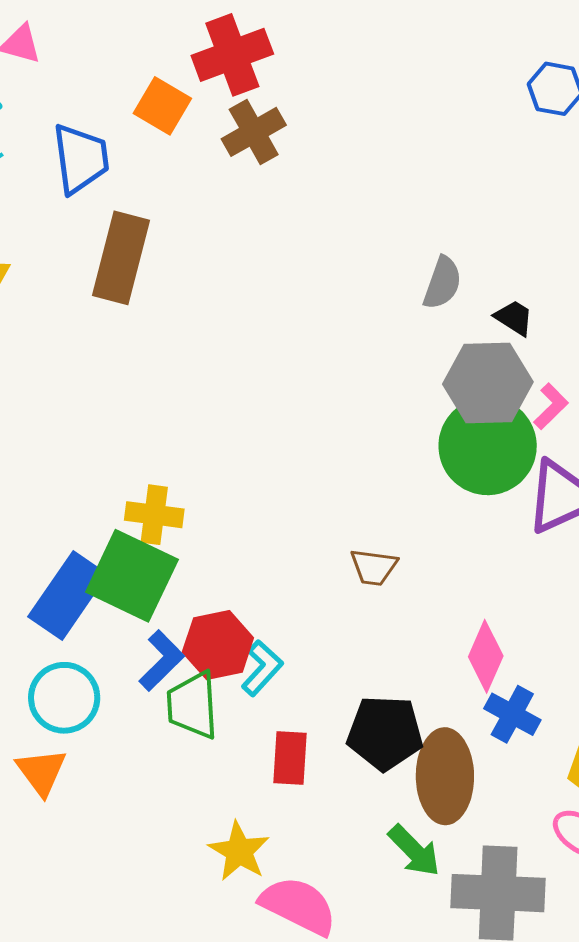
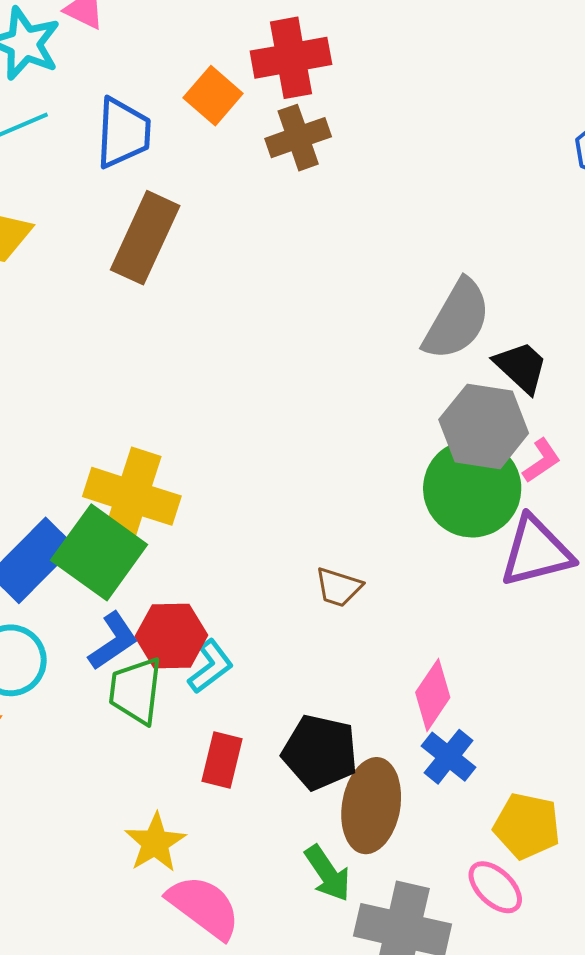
gray semicircle: (442, 283) -> (457, 320), size x1.6
black trapezoid: (514, 318) -> (521, 367), size x1.4
yellow cross: (154, 515) -> (132, 496), size x1.6

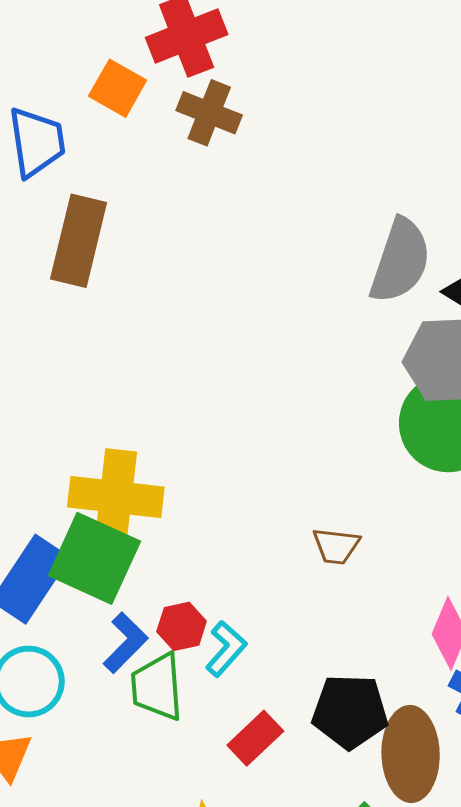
brown cross: (298, 138) -> (209, 113), turned -38
red hexagon: (171, 636) -> (182, 626), size x0.7
red rectangle: (222, 760) -> (255, 738), turned 44

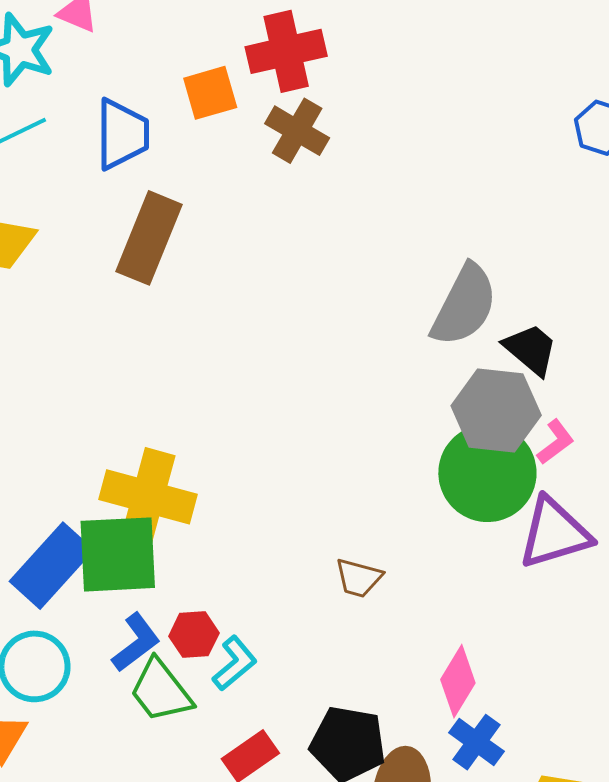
orange square: (118, 88) -> (210, 93), turned 36
green square: (94, 558) -> (118, 554), turned -36
green trapezoid: (157, 687) -> (161, 691), turned -42

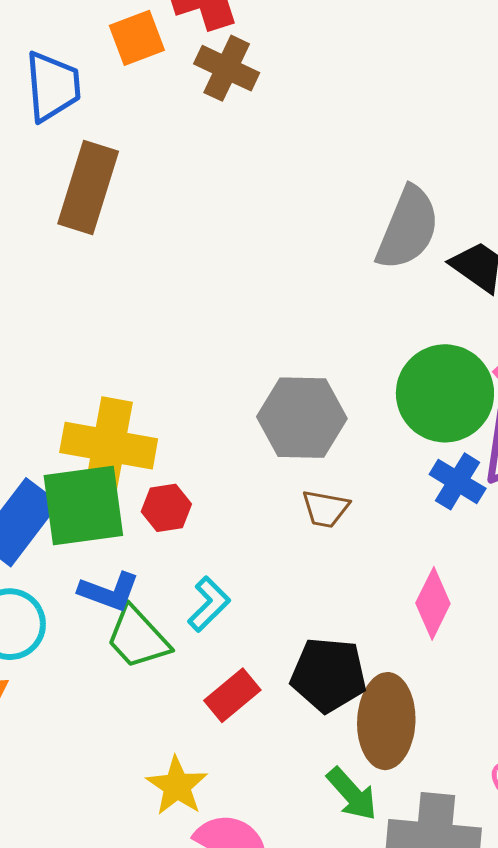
gray hexagon: (496, 411) -> (302, 418), moved
red hexagon: (194, 635) -> (166, 508), moved
blue L-shape: (136, 642) -> (109, 592), turned 62
blue cross: (477, 742) -> (458, 481), moved

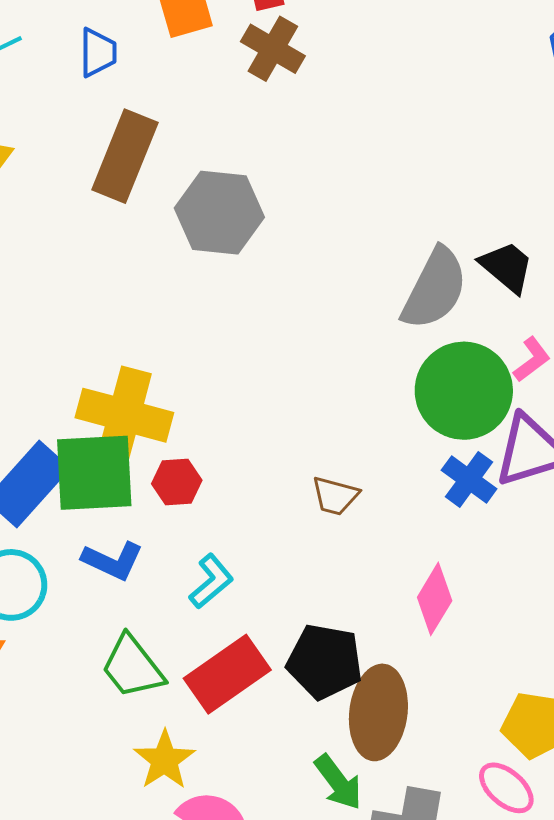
blue trapezoid: (53, 86) -> (98, 52), size x0.7
gray semicircle: (408, 228) -> (435, 289), moved
gray hexagon: (302, 418) -> (219, 213), moved
green trapezoid: (138, 638) -> (132, 667), moved
red rectangle: (232, 695) -> (227, 674), size x1.5

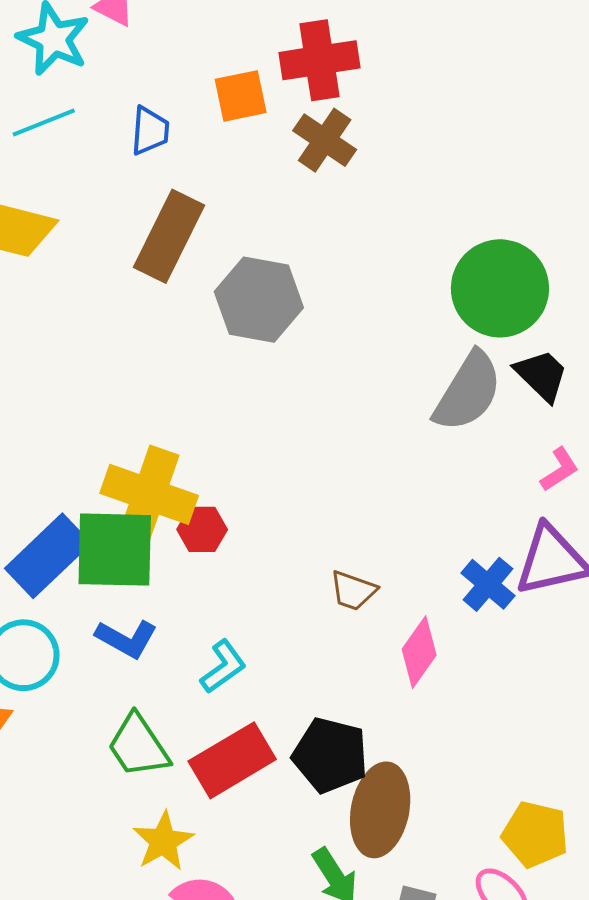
green circle: (464, 391) -> (500, 288), moved
red hexagon: (177, 482) -> (202, 529), moved
pink diamond: (435, 599) -> (419, 652), moved

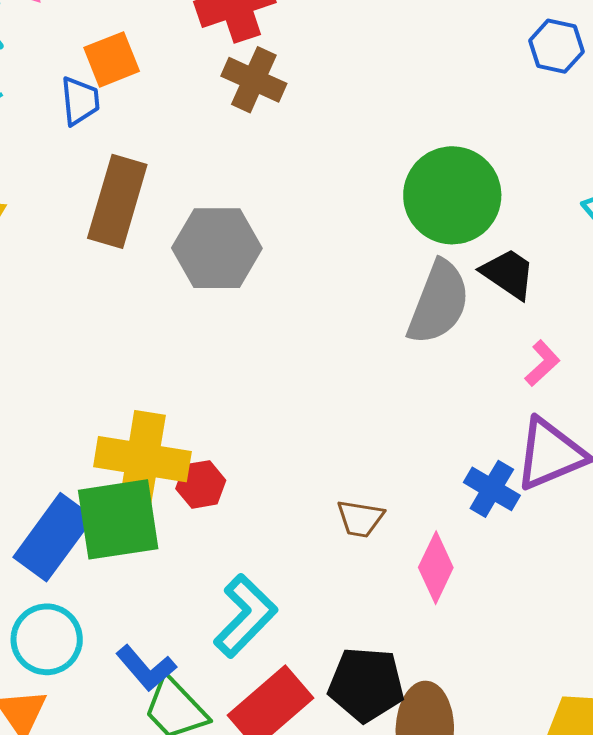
orange square: (241, 96) -> (112, 59), moved
blue L-shape: (126, 639) -> (146, 668), moved, turned 30
cyan L-shape: (223, 667) -> (245, 616), size x1.5

